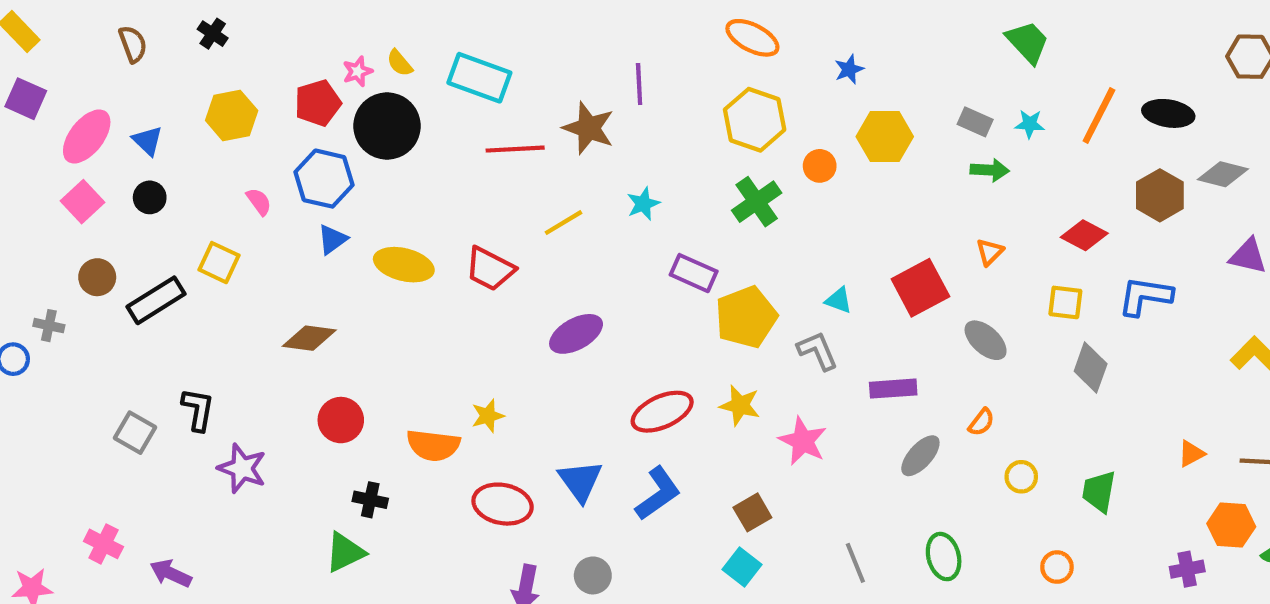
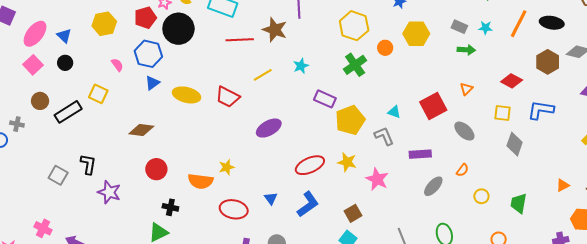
blue triangle: (580, 481) -> (271, 198), size x0.6

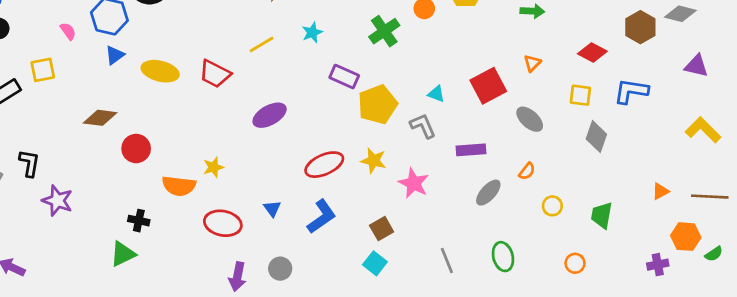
yellow square: (98, 94) -> (43, 70), turned -36
red circle: (156, 169) -> (136, 149), moved

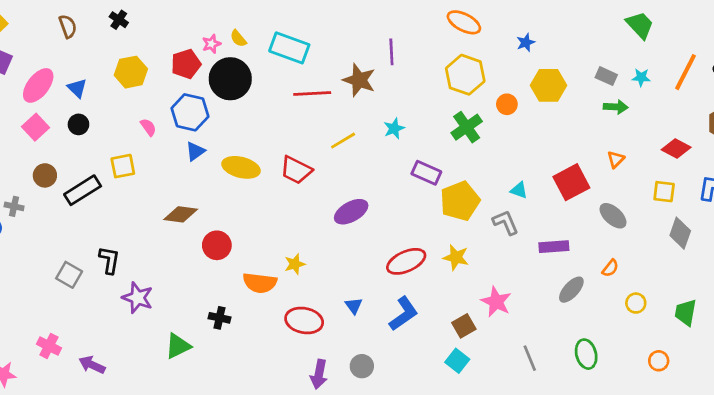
pink star: (414, 183) -> (496, 302), moved
green triangle: (123, 254) -> (178, 346), moved

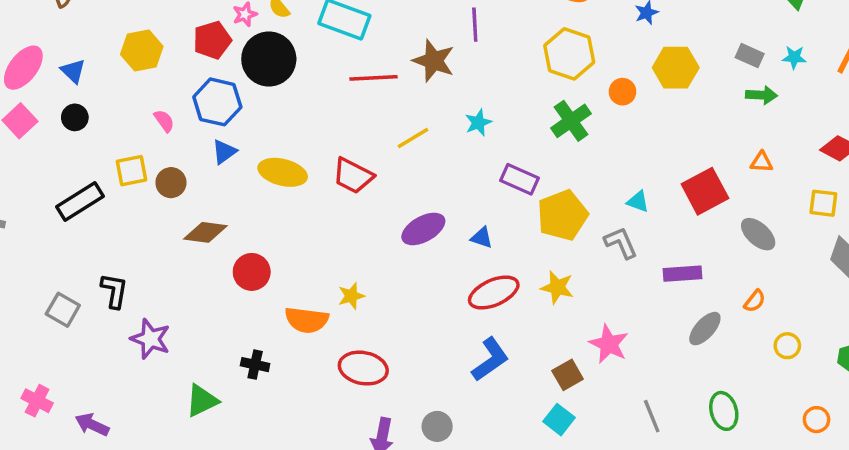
orange triangle: (616, 159) -> (762, 162), turned 48
brown circle: (45, 175) -> (171, 183), moved
blue triangle: (354, 306) -> (482, 238), moved, turned -36

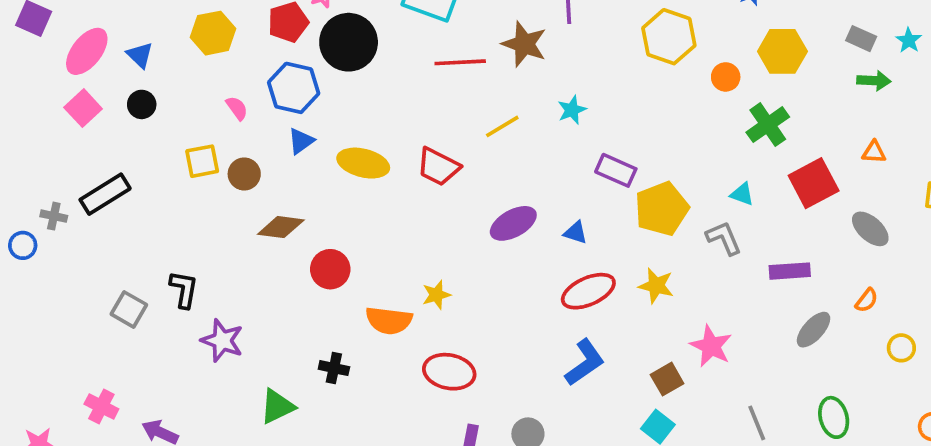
cyan star: (794, 57) -> (909, 40), turned 30
green cross: (571, 121) -> (768, 125), moved
black rectangle: (80, 202) -> (105, 194), moved

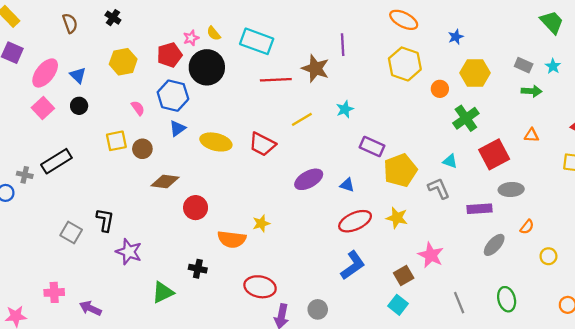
gray ellipse: (870, 229) -> (511, 189), moved, turned -45
red ellipse: (449, 372) -> (260, 287), moved
pink cross: (101, 406) -> (54, 292), turned -30

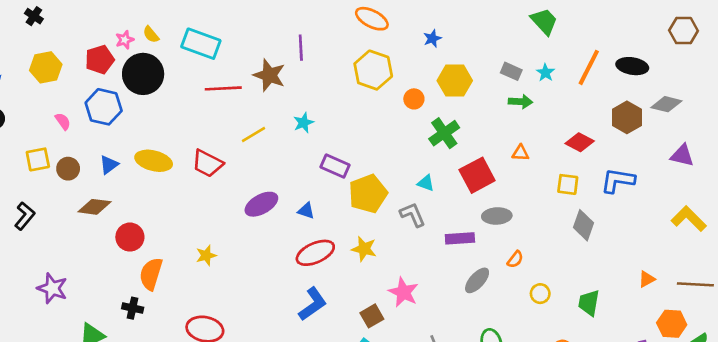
blue triangle: (177, 128) -> (109, 165), moved
black L-shape: (105, 220) -> (25, 216), moved, turned 30
orange semicircle: (232, 239) -> (151, 274), moved, turned 100

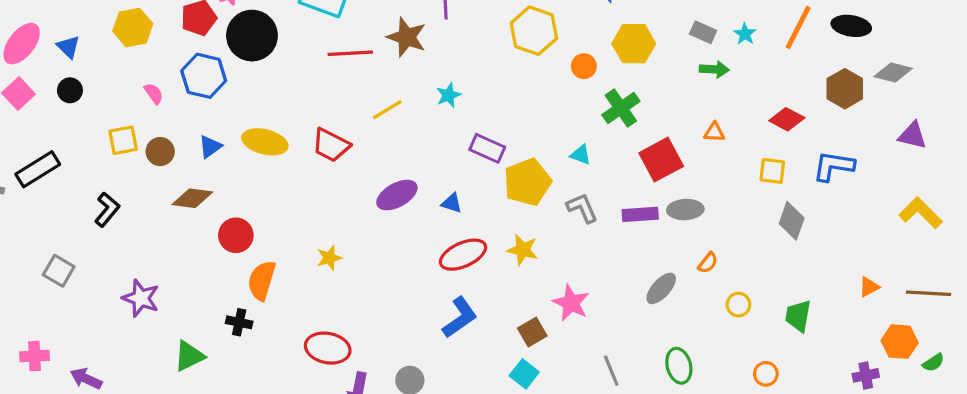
cyan triangle: (426, 183) -> (581, 155), moved
purple rectangle: (460, 238) -> (640, 214), moved

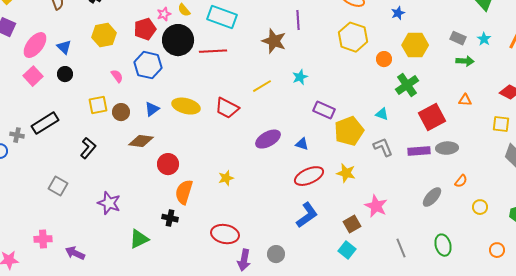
red line: (350, 53) -> (213, 51), moved

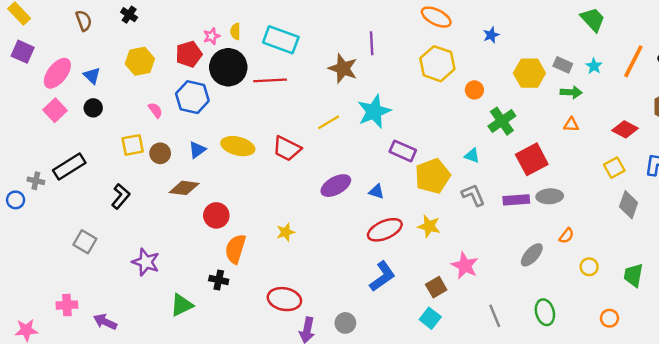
yellow semicircle: (184, 10) -> (235, 31), turned 40
yellow hexagon: (415, 45) -> (529, 73), moved
cyan star: (300, 77) -> (374, 111), size x1.8
orange triangle: (465, 100) -> (571, 125), moved
yellow square: (501, 124) -> (614, 168), turned -36

